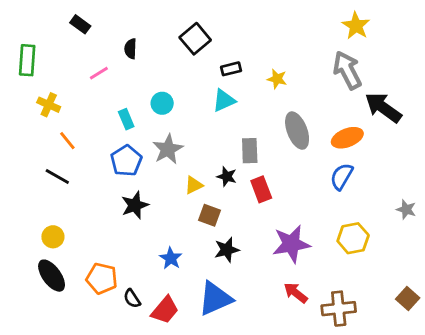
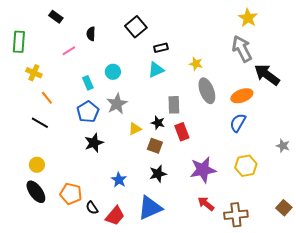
yellow star: (277, 79) -> (196, 64), moved
brown square: (209, 215) -> (155, 146), moved

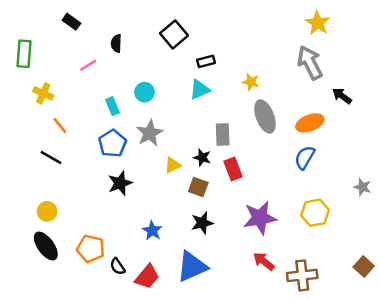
black arrow: (267, 75) -> (342, 96), size x0.6

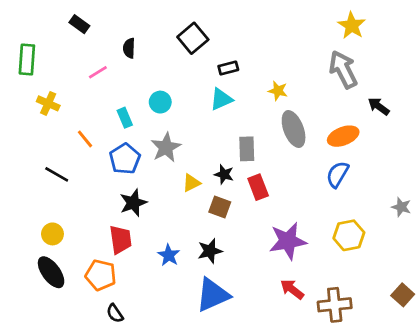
orange line: (60, 125) -> (85, 139), moved
black star: (202, 223) -> (210, 251), moved
black semicircle: (118, 266) -> (115, 313), moved
red trapezoid: (147, 277) -> (121, 240), moved, turned -48

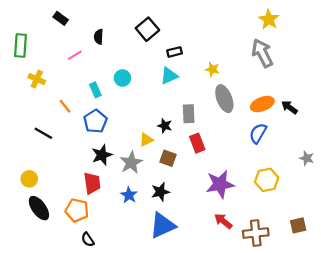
black arrow: (379, 106) -> (289, 107), moved
gray star: (166, 147) -> (131, 163), moved
black star: (224, 174) -> (165, 126), moved
yellow circle: (52, 234) -> (29, 179), moved
brown square: (403, 295) -> (298, 225), moved, turned 35

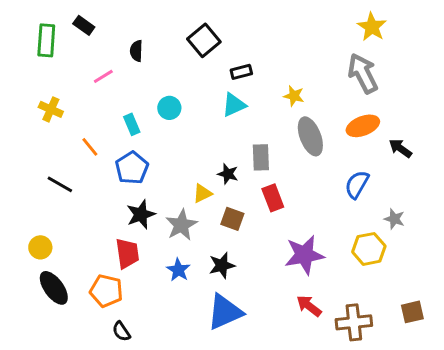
green rectangle: (21, 45) -> (46, 40), moved
orange ellipse: (262, 104) -> (363, 126), moved
gray star: (307, 158) -> (394, 219), moved

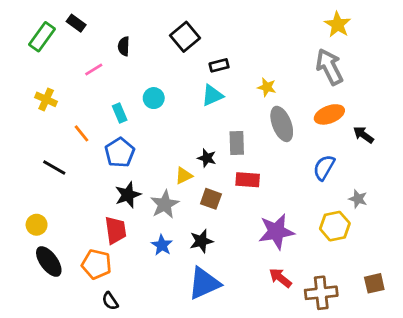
green rectangle: (46, 40) -> (42, 37), turned 32
red rectangle: (273, 198) -> (248, 180), turned -65

